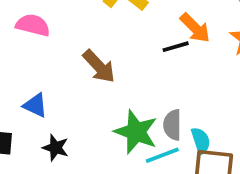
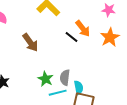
black line: (176, 47) -> (71, 37), turned 48
green star: (136, 132) -> (45, 79), size x0.7

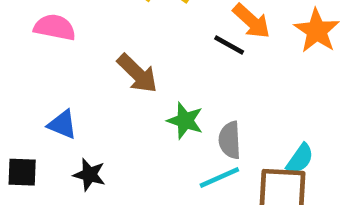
green star: (45, 79) -> (185, 121), moved
cyan semicircle: (79, 88) -> (300, 159), moved, turned 56

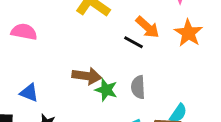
brown arrow: (137, 73) -> (87, 76), moved, turned -36
gray semicircle: (230, 140) -> (138, 87), moved

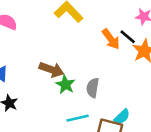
black line: (133, 42) -> (128, 37), moved

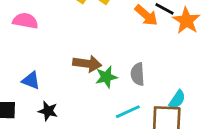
green star: (65, 85) -> (106, 77), turned -30

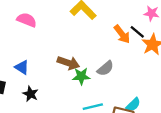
gray semicircle: (138, 74) -> (105, 68), moved, turned -138

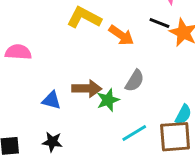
orange arrow: (122, 34) -> (121, 35), moved
blue triangle: (22, 67) -> (51, 100), moved

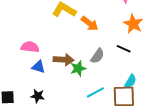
black line: (159, 23) -> (124, 49), moved
pink semicircle: (18, 52) -> (30, 47), moved

